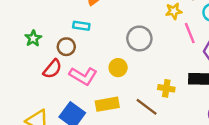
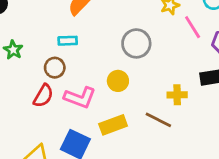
green star: (33, 38) -> (13, 50), moved

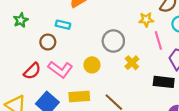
yellow cross: (177, 95) -> (132, 63), moved, turned 32
red semicircle: (43, 96) -> (32, 71), moved

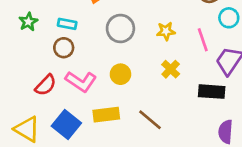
yellow star: (146, 20) -> (166, 31), moved
cyan rectangle: (63, 25) -> (67, 24), moved
gray circle: (113, 41) -> (120, 28), moved

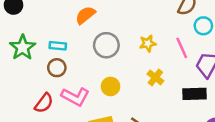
green star: (28, 22) -> (23, 47), size x1.5

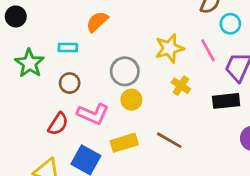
yellow star: (148, 43) -> (169, 48), size x1.5
gray circle: (106, 45) -> (125, 71), moved
cyan rectangle: (58, 46) -> (68, 48), moved

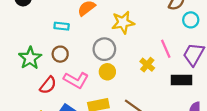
yellow star: (169, 48) -> (123, 22), moved
pink line: (208, 50) -> (166, 49), moved
green star: (29, 63) -> (30, 58), moved

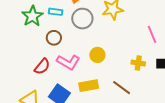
gray circle: (104, 49) -> (82, 19), moved
green star: (30, 58) -> (32, 16), moved
yellow cross: (147, 65) -> (138, 63), moved, turned -32

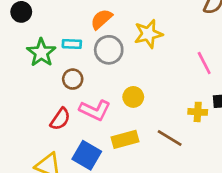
yellow cross: (138, 63) -> (198, 112), moved

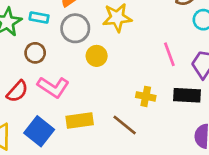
yellow circle: (133, 97) -> (97, 56), moved
yellow cross: (198, 112) -> (146, 96), moved

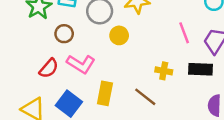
yellow rectangle: (80, 120) -> (105, 93), turned -70

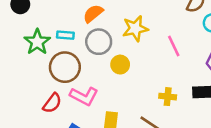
pink line: (184, 33) -> (174, 46), moved
brown circle: (64, 34) -> (65, 67), size x1.6

